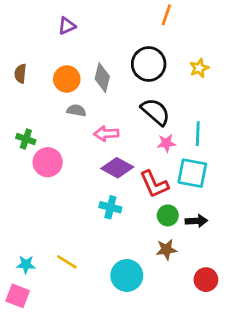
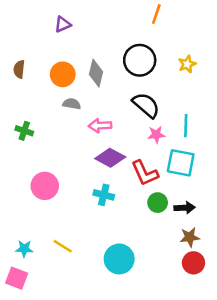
pink circle: (48, 162) -> (45, 186), moved
brown star: (166, 250) -> (190, 237), moved

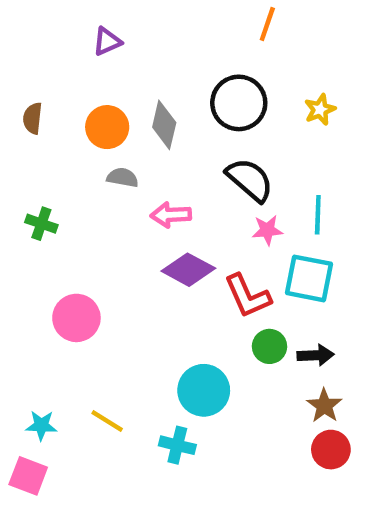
cyan cross: (104, 195) -> (177, 445), moved
brown star: (190, 237) -> (324, 406), turned -30
cyan circle: (119, 259) -> (204, 390), moved

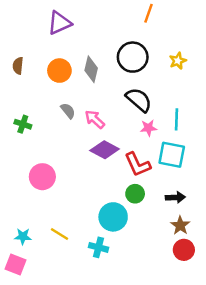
purple triangle: (107, 42) -> (59, 23), size x1.5
gray semicircle: (123, 178) -> (68, 111), moved, turned 42
pink arrow: (171, 215) -> (95, 119), turned 45
green circle: (269, 346) -> (135, 194), moved

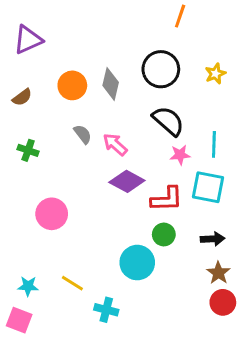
purple triangle: (59, 23) -> (28, 40), moved
brown semicircle: (18, 66) -> (22, 97), moved, turned -133
red L-shape: (138, 164) -> (167, 199), turned -68
cyan cross: (98, 247) -> (106, 310), moved

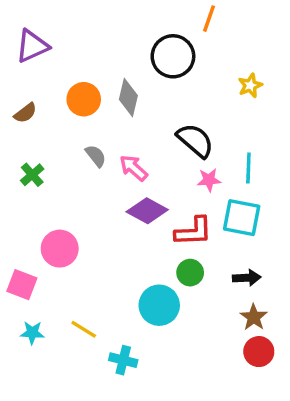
black circle: (161, 69) -> (173, 56), moved
green cross: (28, 150) -> (32, 175), turned 30
pink square: (19, 320) -> (22, 285), moved

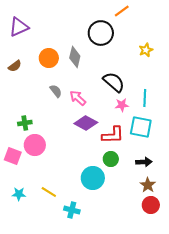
orange line: (209, 19) -> (122, 11), turned 35
green cross: (32, 175) -> (25, 123), moved, turned 32
pink square: (22, 285) -> (13, 156), moved

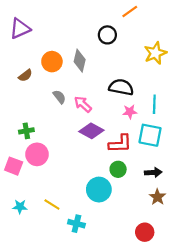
black circle: (101, 33) -> (107, 35), size x0.7
yellow star: (146, 50) -> (155, 53), size x1.5
brown semicircle: (15, 66) -> (25, 75), moved
black semicircle: (114, 82) -> (121, 87), turned -30
red circle: (151, 205) -> (145, 232), moved

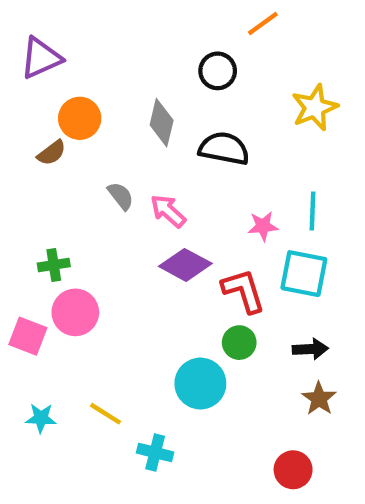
orange circle: (52, 62) -> (80, 118), moved
black semicircle: (121, 87) -> (224, 149), moved
red L-shape: (120, 144) -> (243, 291), turned -105

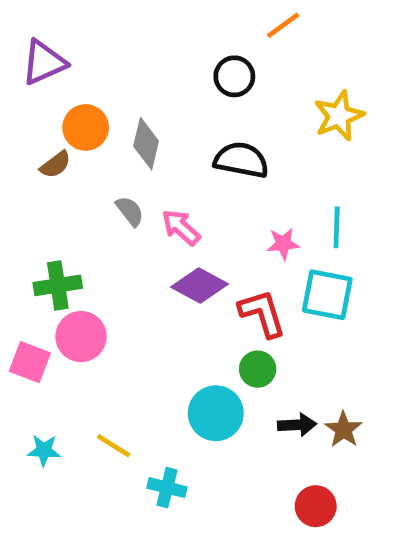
gray diamond: (162, 123) -> (146, 144), moved
green cross: (54, 265) -> (58, 285), size x1.4
black arrow: (310, 349) -> (297, 425), moved

